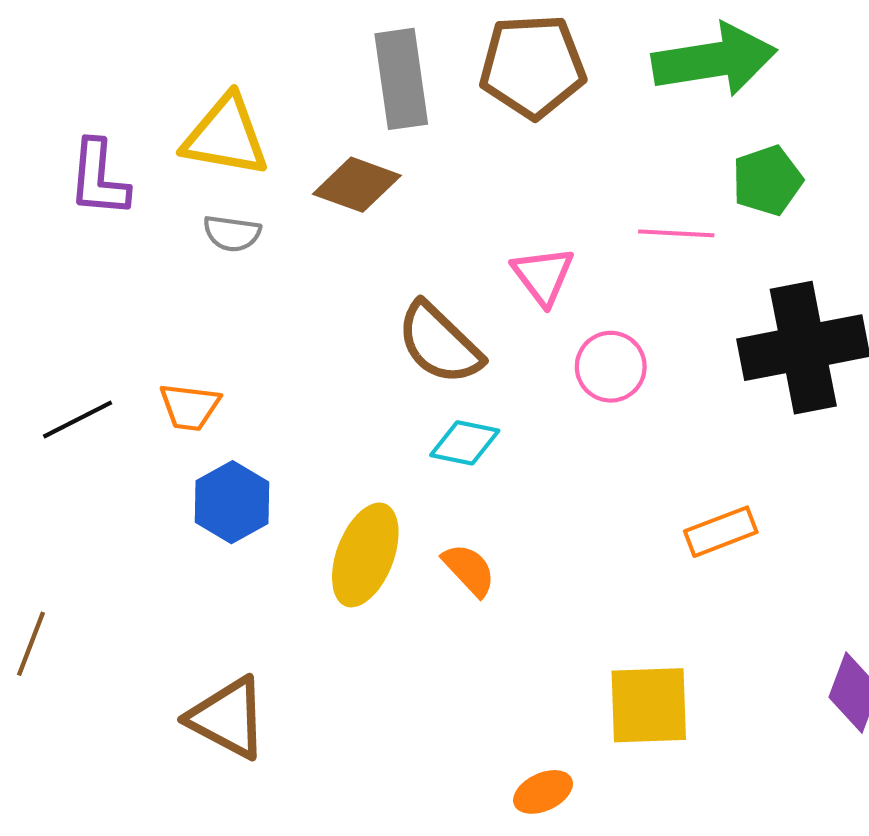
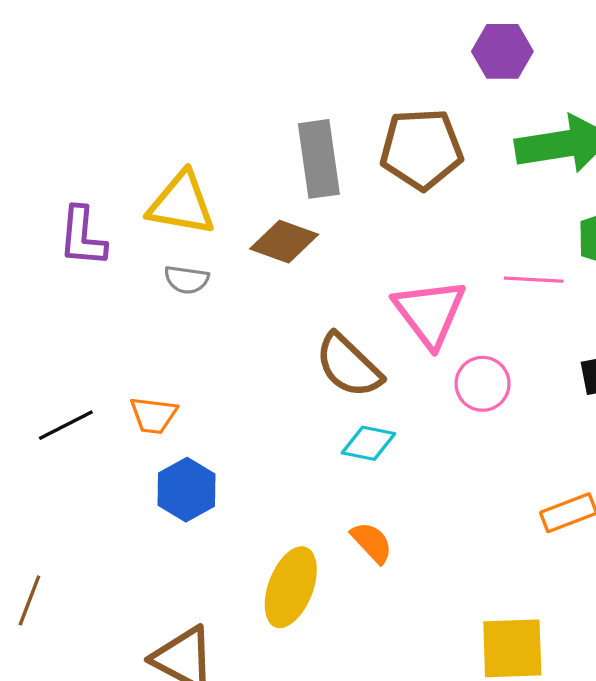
pink triangle: (543, 276) -> (430, 313), size x1.5
yellow ellipse: (365, 555) -> (291, 587), moved

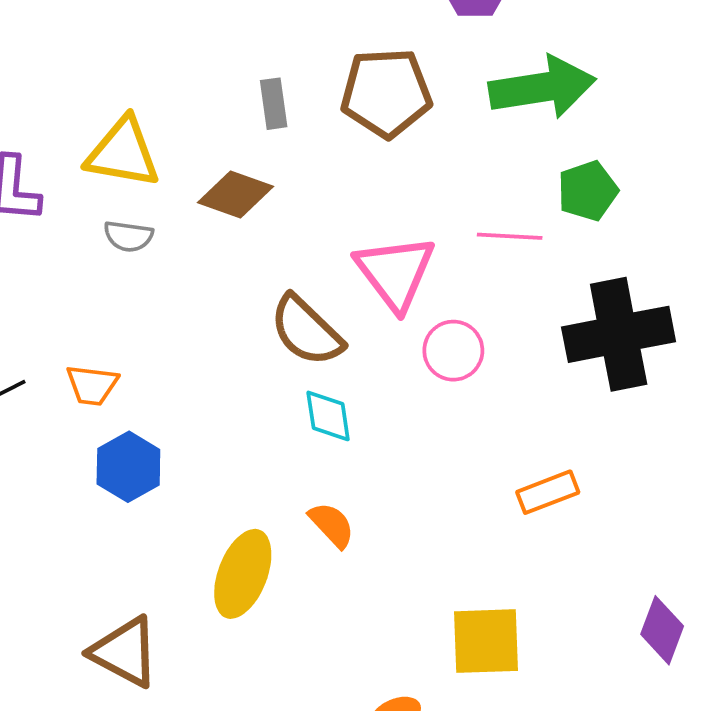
gray rectangle: (319, 159) -> (274, 104), size x0.6
cyan diamond: (368, 443) -> (328, 416), turned 70

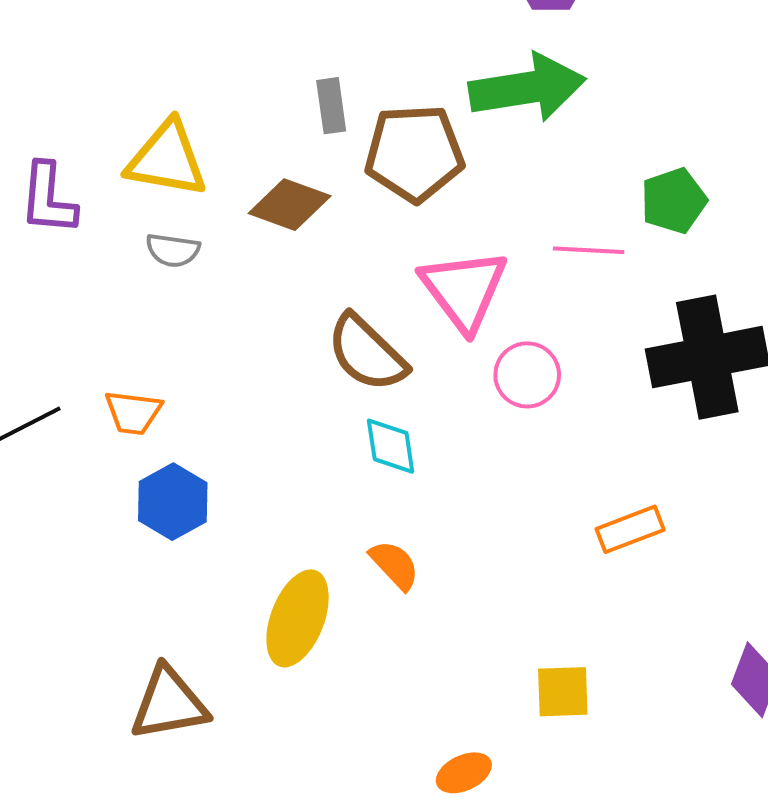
green arrow: (542, 87) -> (527, 88), moved
brown pentagon: (386, 93) -> (414, 153), moved
yellow square: (486, 641) -> (563, 692), size x0.7
brown triangle: (125, 652) -> (169, 704), turned -38

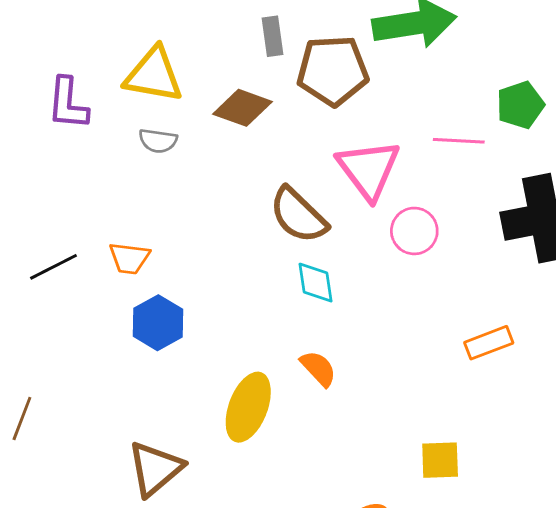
brown triangle: (169, 704) -> (155, 469), turned -30

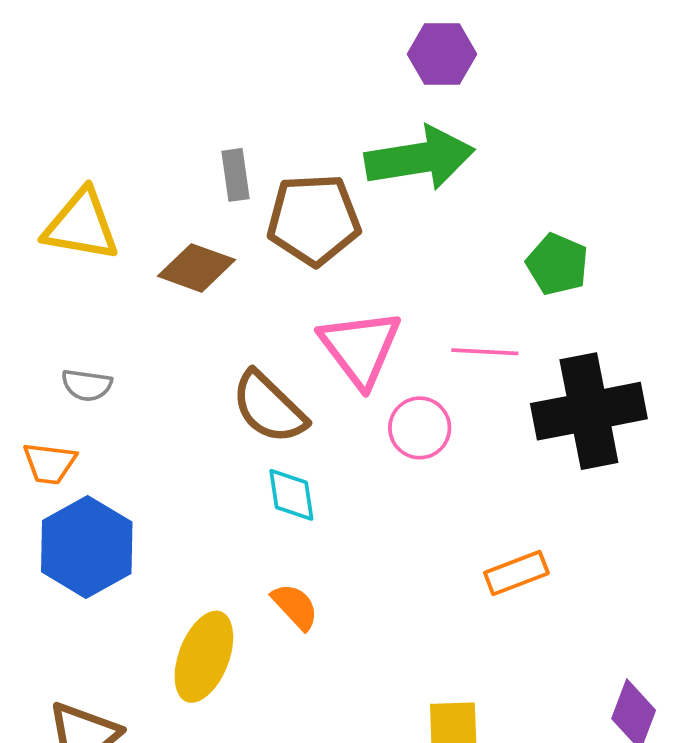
green pentagon: (520, 105) -> (557, 264), turned -30
gray semicircle: (158, 141) -> (87, 385), moved
pink line: (459, 141) -> (485, 352), moved
blue hexagon: (158, 323) -> (87, 547), size x1.4

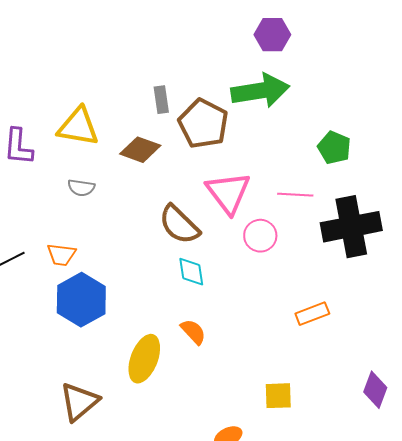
brown pentagon: (314, 220) -> (203, 124), turned 30
gray semicircle: (87, 385) -> (81, 188), moved

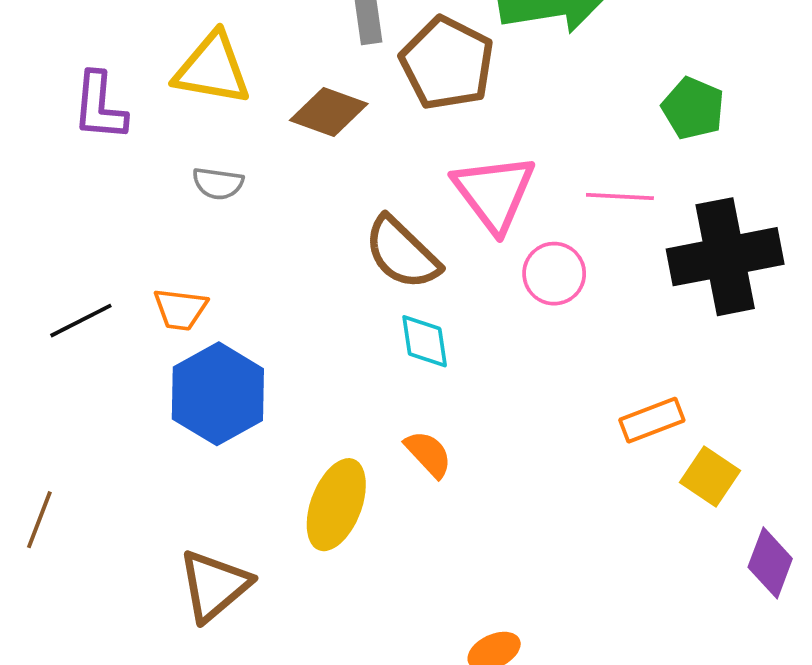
yellow square: (278, 396) -> (710, 476), moved, turned 36

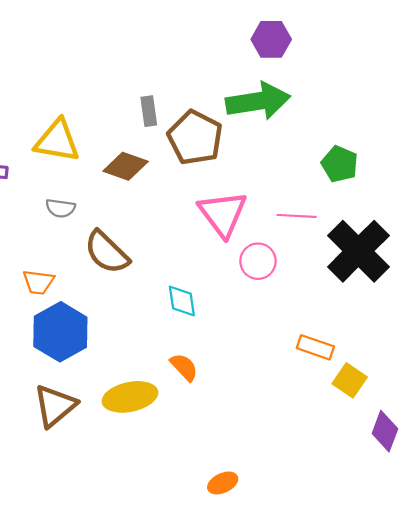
brown semicircle: (402, 253) -> (107, 252), moved
black cross: (725, 257) -> (358, 251), turned -34
orange rectangle: (652, 420) -> (315, 347), turned 40
yellow ellipse: (336, 505) -> (130, 397), turned 57
brown triangle: (214, 585) -> (55, 406), moved

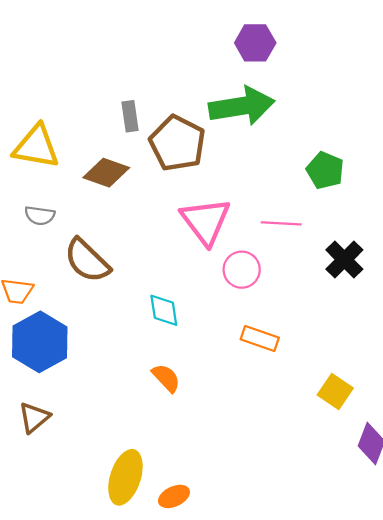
black cross: (358, 251) -> (344, 260), size x0.6
orange rectangle: (315, 347) -> (260, 338), moved
yellow ellipse: (130, 397) -> (125, 477), moved, turned -60
brown triangle: (55, 406) -> (34, 417), size x0.7
orange ellipse: (223, 483) -> (174, 496), moved

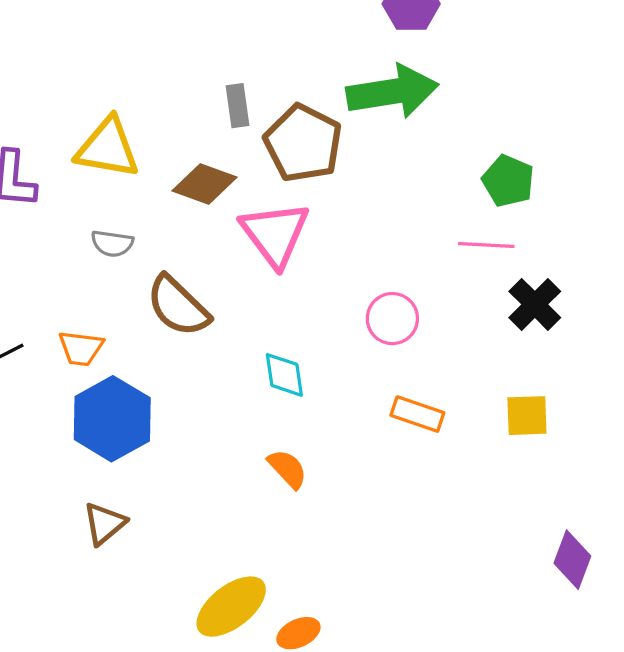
pink triangle: (206, 221) -> (275, 234), moved
pink line: (281, 223) -> (486, 245), moved
yellow square: (335, 392) -> (527, 416), moved, turned -36
yellow ellipse: (125, 477) -> (231, 607), turned 34

